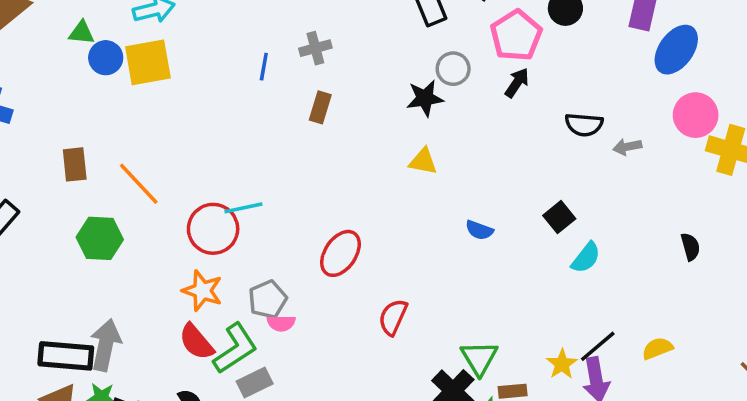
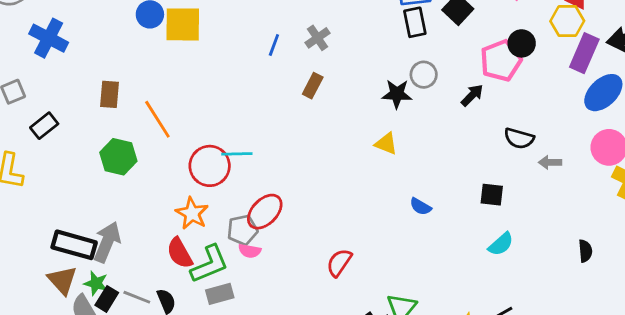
pink pentagon: (516, 35) -> (501, 61), moved
gray cross: (315, 48) -> (318, 38), turned -30
black square: (559, 217) -> (492, 195), moved, turned 35
red ellipse: (340, 253) -> (265, 212), moved

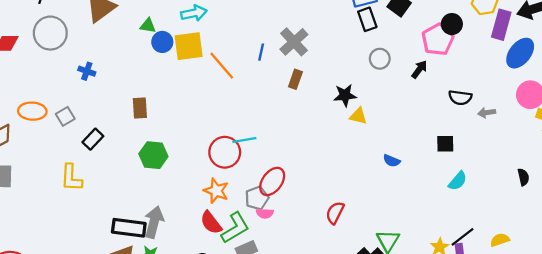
blue cross: (49, 38) -> (87, 71), size x0.6
gray cross: (318, 38) -> (294, 42), size x1.5
black star: (397, 94) -> (345, 95), moved
orange line: (157, 119) -> (222, 66), moved

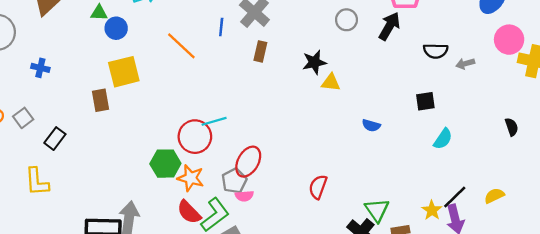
yellow square: (189, 46) -> (124, 72), moved
black arrow: (419, 69) -> (389, 26), size x1.4
green hexagon: (153, 155) -> (165, 164), moved

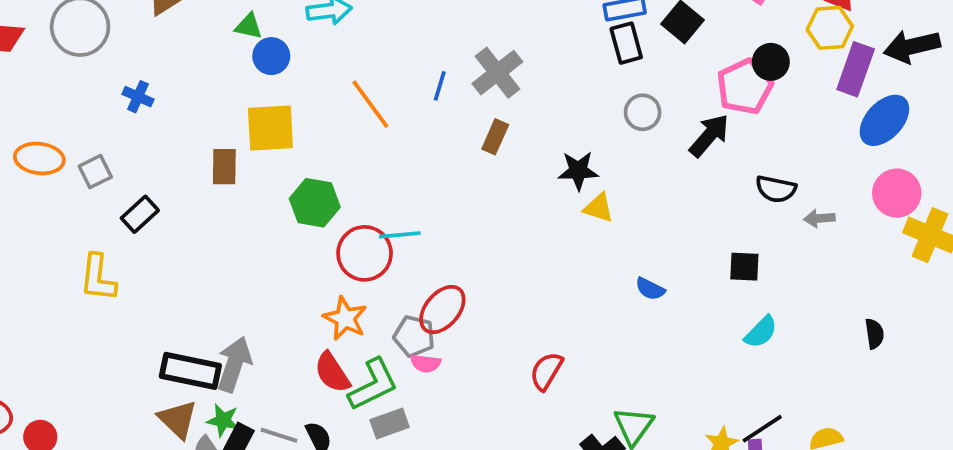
green hexagon: (165, 164) -> (315, 203), moved
gray pentagon: (234, 181) -> (414, 336), turned 30

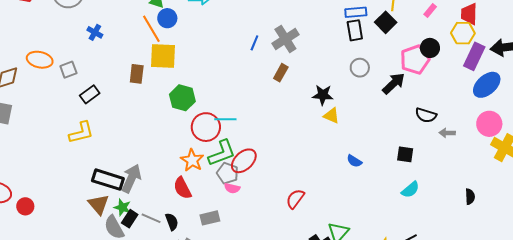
orange line: (370, 104) -> (151, 29), moved
yellow L-shape: (98, 278) -> (81, 133), moved, turned -116
green L-shape: (373, 385) -> (222, 153), moved

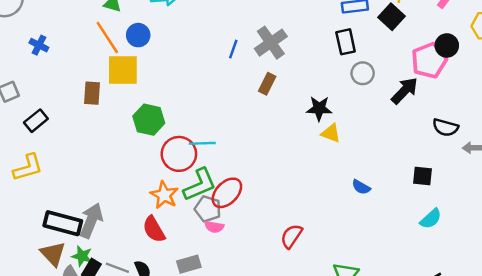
blue circle: (167, 18) -> (138, 35), moved
black rectangle: (355, 30) -> (346, 42), moved

